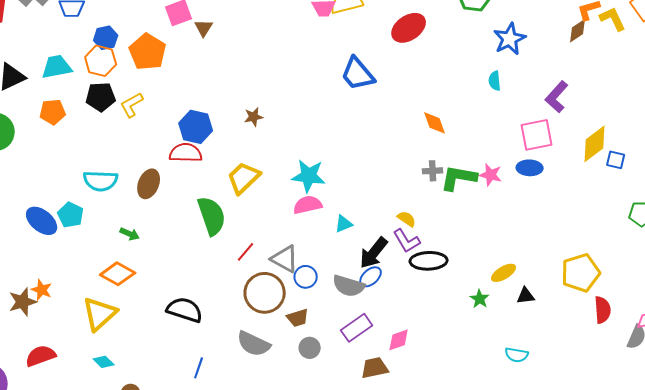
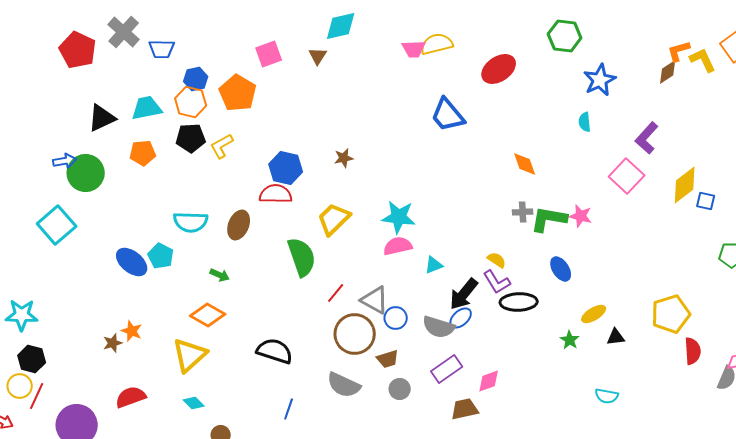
brown triangle: (204, 28) -> (318, 56), moved
pink square: (537, 135) -> (627, 176), turned -36
blue ellipse: (530, 168) -> (561, 269), moved, turned 55
brown star: (23, 302) -> (113, 343), size x0.7

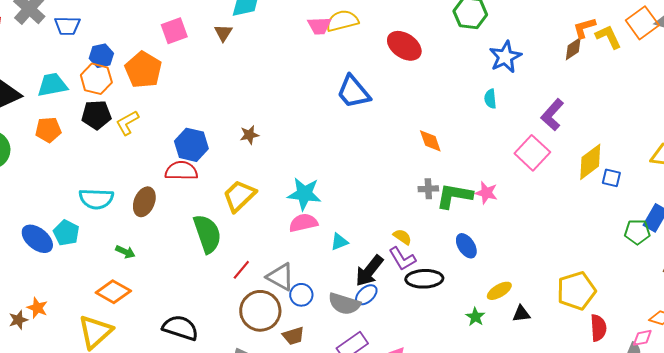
red ellipse: (499, 69) -> (404, 46), turned 68

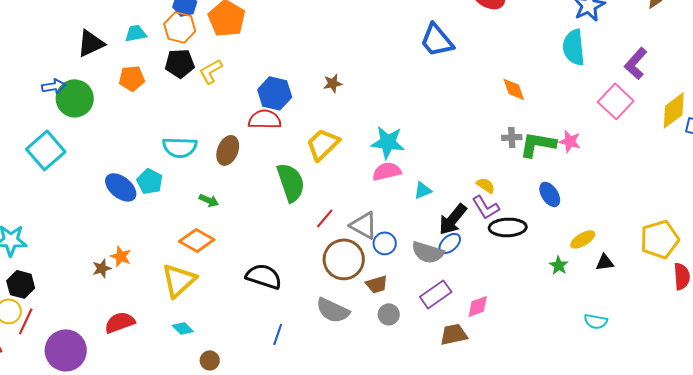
cyan trapezoid: (52, 85) -> (136, 33), size x0.7
cyan semicircle: (490, 99) -> (574, 47), size x1.8

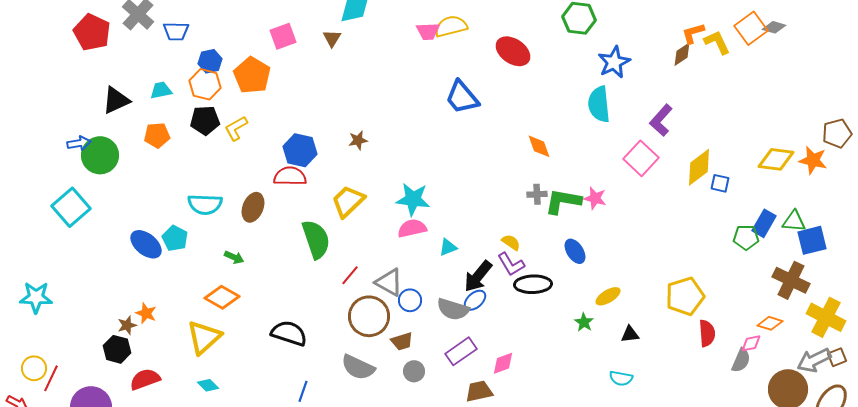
black triangle: (605, 262) -> (630, 334), moved
black hexagon: (21, 284) -> (117, 349), moved

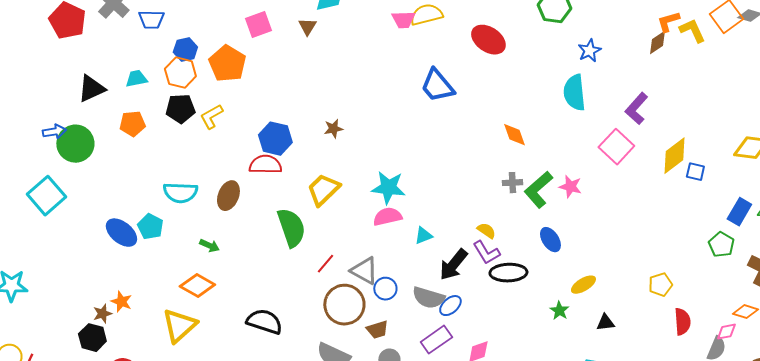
blue star: (614, 62) -> (589, 51), size x0.7
green L-shape: (563, 201) -> (538, 190), turned -51
green pentagon: (746, 237) -> (721, 245), moved, turned 30
yellow pentagon: (685, 296) -> (660, 285), size x0.6
blue ellipse: (475, 300) -> (450, 306), moved

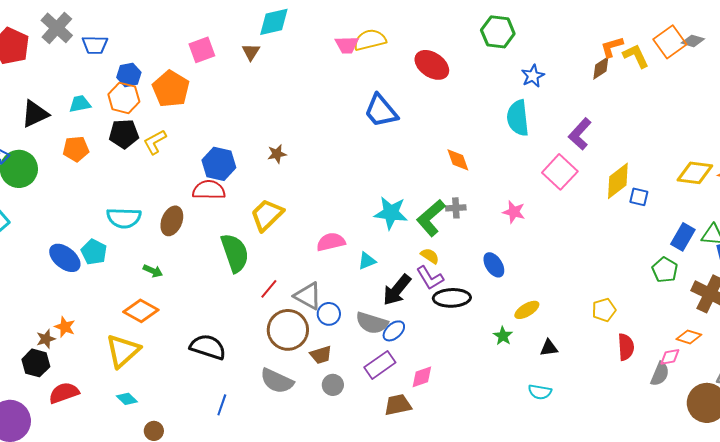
cyan star: (388, 188) -> (391, 213), moved
green L-shape: (538, 190) -> (431, 218), moved

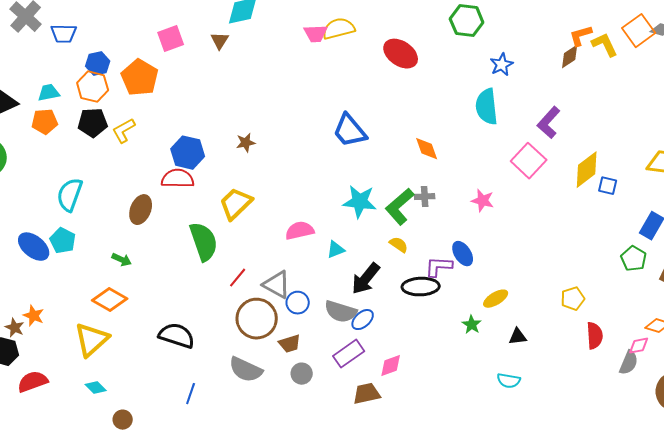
blue trapezoid: (381, 111) -> (350, 131), moved
orange pentagon: (76, 149) -> (45, 122), moved
cyan semicircle: (124, 218) -> (70, 195), moved, turned 108
purple L-shape: (430, 278) -> (439, 267), moved, turned 124
brown star: (46, 339) -> (15, 328), turned -30

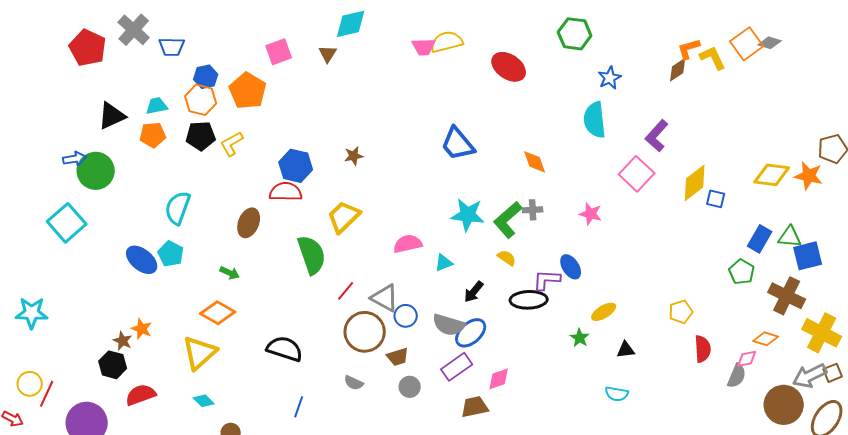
black arrow: (366, 279) -> (474, 292), size x0.7
blue ellipse: (363, 320) -> (471, 333), size x1.4
gray semicircle: (246, 370) -> (354, 383), size x0.6

